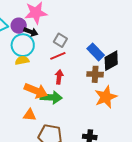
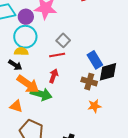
black arrow: (31, 32) -> (15, 65), moved
orange star: (106, 97) -> (94, 106), size x0.6

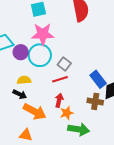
purple circle: (26, 17) -> (21, 52), moved
cyan circle: (25, 37) -> (40, 55), moved
green arrow: (41, 94) -> (79, 129), moved
orange star: (94, 106) -> (67, 113), moved

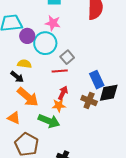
pink star: (43, 34) -> (53, 23), size x0.7
red arrow: (59, 100) -> (63, 93), moved
green arrow: (79, 129) -> (49, 121), moved

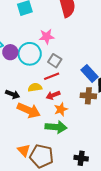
pink star: (53, 23) -> (47, 37), moved
yellow semicircle: (24, 64) -> (35, 87), moved
red arrow: (63, 93) -> (53, 95), moved, turned -120
orange triangle: (14, 118) -> (24, 150), moved, turned 40

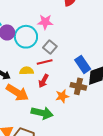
red arrow: (53, 95) -> (43, 81), turned -48
orange star: (61, 109) -> (62, 96), moved

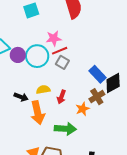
red line: (45, 62) -> (60, 51), moved
brown cross: (78, 86) -> (97, 97), turned -35
orange arrow: (17, 93) -> (38, 113), turned 55

